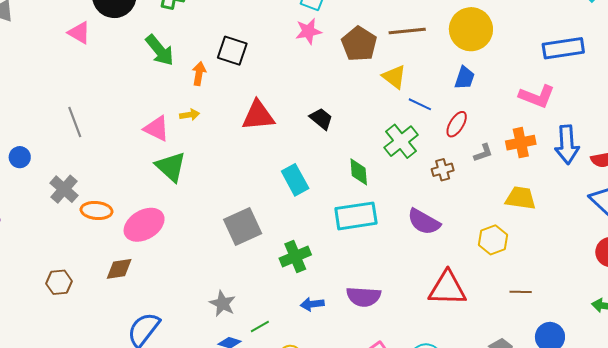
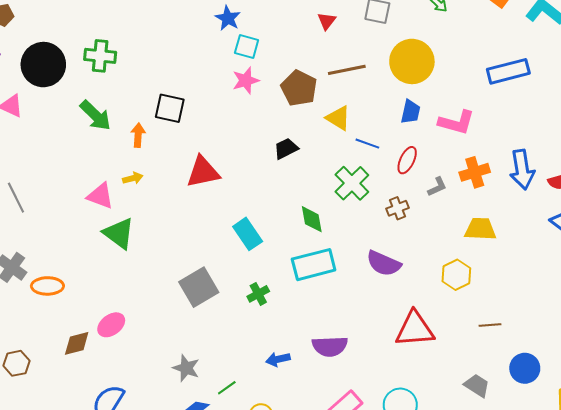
pink L-shape: (537, 96) -> (457, 122), moved
black trapezoid: (321, 119) -> (286, 149), moved, turned -60
pink ellipse: (144, 225) -> (111, 325), moved, size x0.7
green cross: (295, 256) -> (258, 294), moved, size x0.7

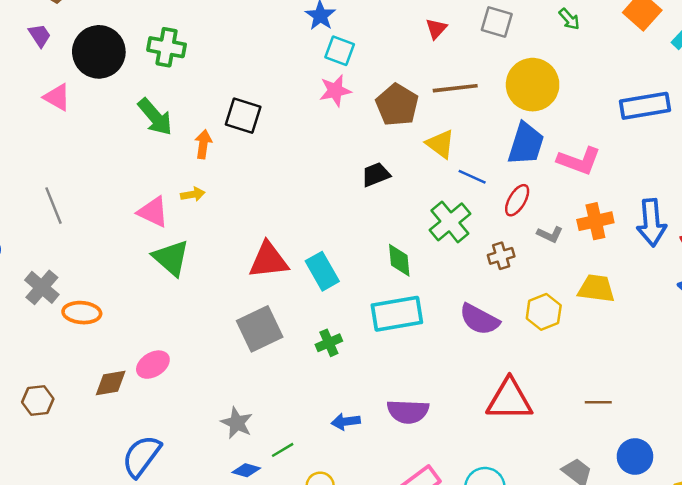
blue trapezoid: (410, 112) -> (526, 144), size x1.5
red triangle: (203, 172) -> (268, 260), moved
gray L-shape: (437, 187) -> (550, 234), turned 45
yellow hexagon: (456, 275) -> (544, 312), moved

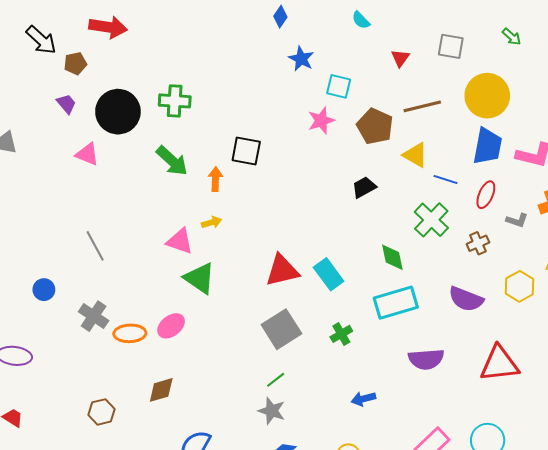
cyan square: (340, 51) -> (339, 86), moved
pink ellipse: (153, 365) -> (171, 326), moved
purple semicircle: (408, 411) -> (426, 359), moved
green line: (283, 450) -> (276, 380), moved

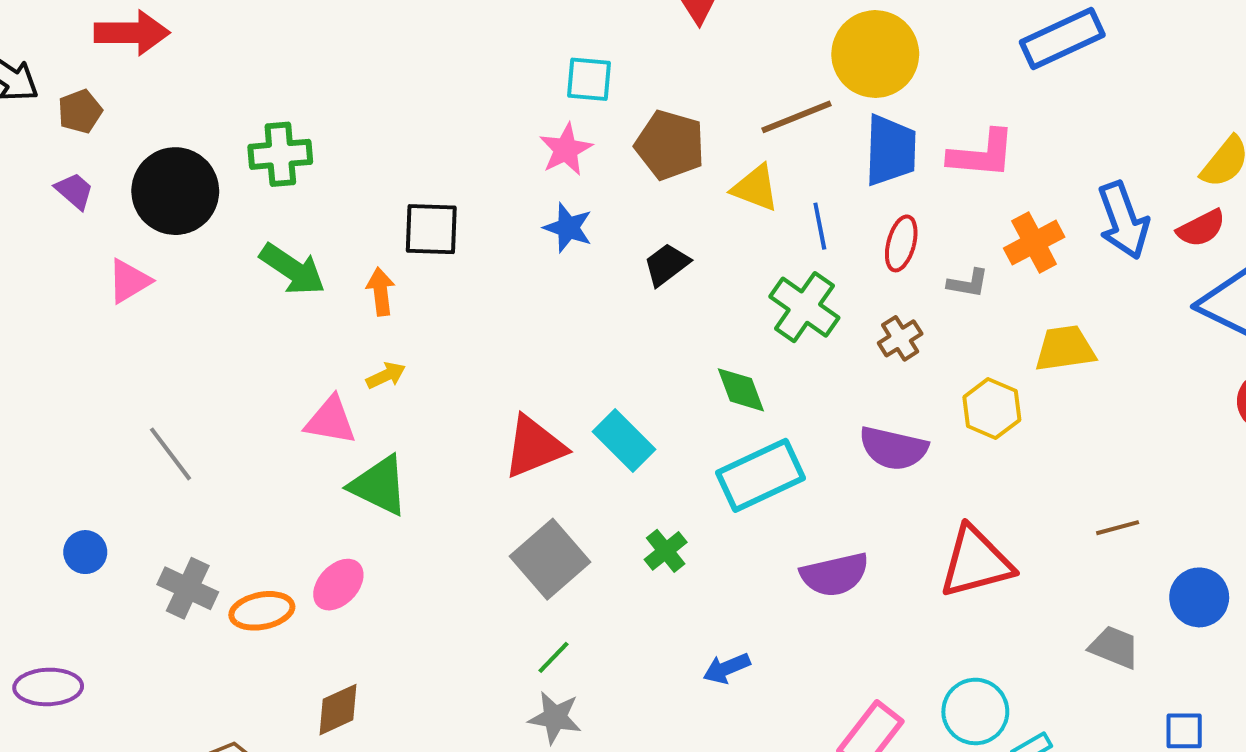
blue star: (301, 59) -> (568, 228), moved
brown line: (422, 106) -> (796, 117), moved
pink triangle: (87, 154) -> (129, 281), turned -45
blue line: (445, 180) -> (820, 226), turned 70

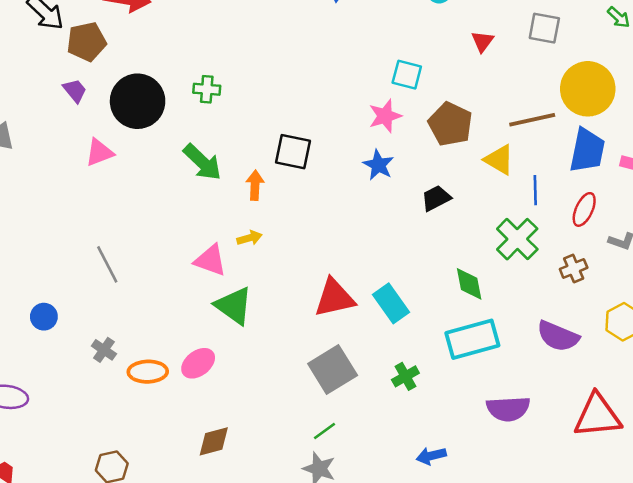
brown pentagon: (80, 111) -> (87, 42), size x1.4
green cross: (280, 154) -> (207, 89), size x0.7
gray cross: (188, 588) -> (104, 350), size x0.7
brown diamond: (338, 710) -> (214, 441), moved

